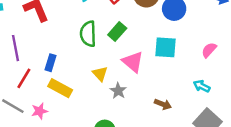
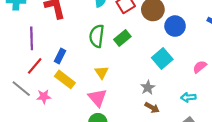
cyan square: (165, 47) -> (162, 59), turned 36
pink triangle: (133, 62) -> (98, 98), moved
cyan arrow: (202, 86) -> (188, 97), turned -40
gray star: (118, 91) -> (148, 87), moved

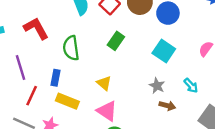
green semicircle: (97, 36) -> (71, 48), moved
cyan arrow: (188, 97) -> (191, 86), moved, turned -112

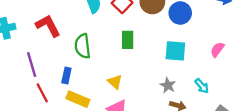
green rectangle: (116, 41) -> (128, 40), turned -36
cyan square: (164, 51) -> (175, 51), turned -30
red line: (32, 96) -> (42, 93), turned -54

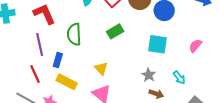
green rectangle: (128, 40) -> (115, 31), turned 56
purple line: (32, 65) -> (40, 44), moved

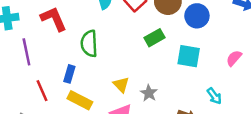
green rectangle: (115, 31) -> (154, 38), moved
purple line: (40, 44) -> (26, 52), moved
gray star: (149, 75) -> (149, 93), moved

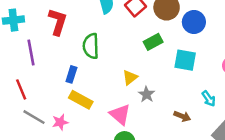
red L-shape: (54, 19) -> (58, 22), turned 40
yellow triangle: (121, 85) -> (130, 77), moved, turned 35
red line: (42, 91) -> (21, 89), moved

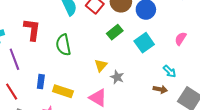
cyan square: (185, 60) -> (144, 43), turned -36
blue rectangle: (71, 74) -> (41, 82), moved
brown arrow: (182, 116) -> (160, 89), moved

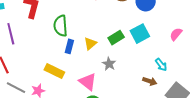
green rectangle: (115, 32) -> (116, 38), moved
yellow triangle: (101, 65) -> (90, 44), moved
blue rectangle: (41, 82) -> (69, 46), moved

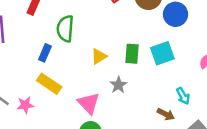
green rectangle: (116, 38) -> (132, 54), turned -63
blue rectangle: (69, 46) -> (45, 53), moved

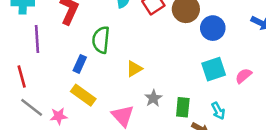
cyan square: (162, 53) -> (214, 69), moved
green rectangle: (132, 54) -> (183, 107), moved

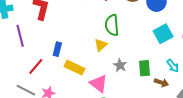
green semicircle: (101, 40) -> (112, 25), moved
red line: (22, 77) -> (36, 66), moved, turned 66
yellow rectangle: (83, 95) -> (74, 68), moved

